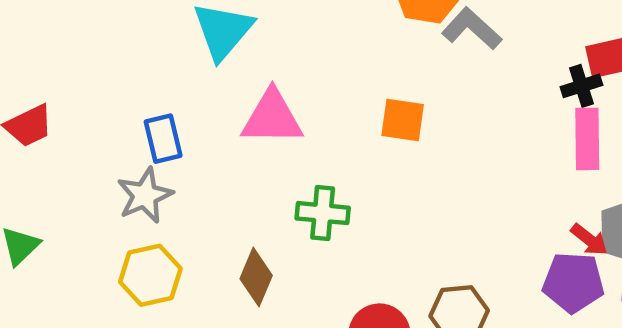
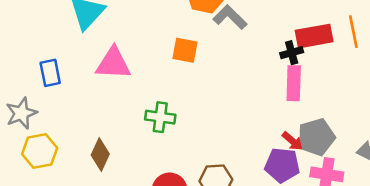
orange square: (403, 120) -> (185, 50), moved
gray star: (145, 195) -> (21, 113), moved
green cross: (323, 213) -> (160, 117), moved

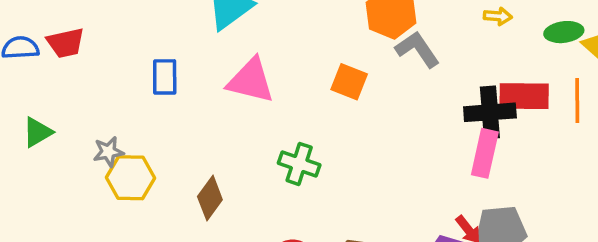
black cross: (292, 53) -> (490, 112), size x1.6
gray star: (21, 113) -> (108, 152), moved, size x0.7

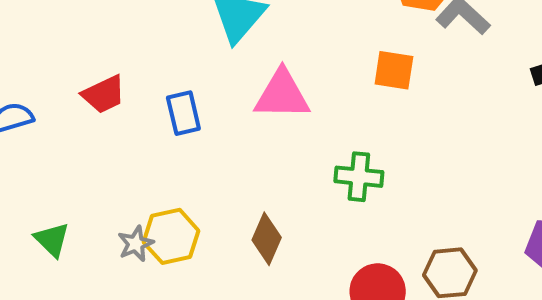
red trapezoid: (66, 43) -> (104, 94), moved
green triangle: (38, 132) -> (52, 240), moved, turned -32
gray star: (108, 152) -> (136, 244), moved

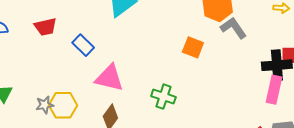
pink triangle: (282, 95) -> (109, 78), moved
blue rectangle: (183, 113) -> (83, 45), turned -45

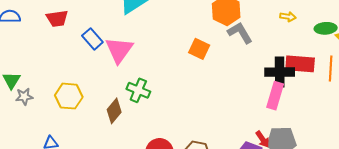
pink triangle: (109, 78) -> (119, 50), moved, turned 48
green cross: (163, 97) -> (138, 90), moved
gray star: (45, 105) -> (24, 97), moved

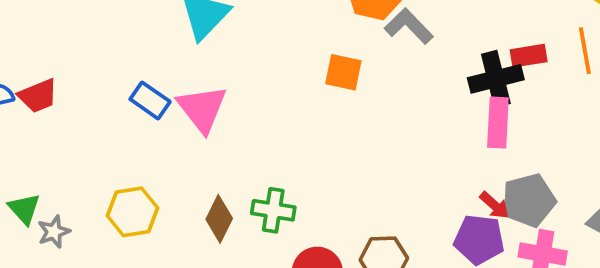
red trapezoid: (57, 19) -> (38, 96), moved
red rectangle: (300, 64) -> (529, 56), size x0.7
green cross: (138, 90) -> (273, 210), moved

